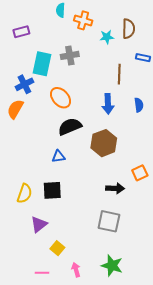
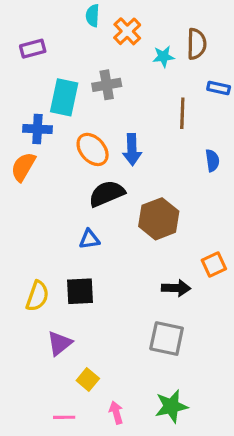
orange cross: (83, 20) -> (127, 31), turned 30
blue cross: (24, 84) -> (37, 129), turned 30
blue arrow: (108, 104) -> (132, 149), moved
green star: (112, 266) -> (171, 406), turned -30

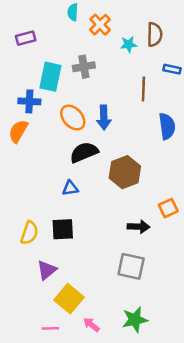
blue semicircle: (212, 160) -> (167, 126), size x1.5
yellow square: (88, 379) -> (69, 299), size x1.6
pink arrow: (116, 413) -> (91, 325), turned -35

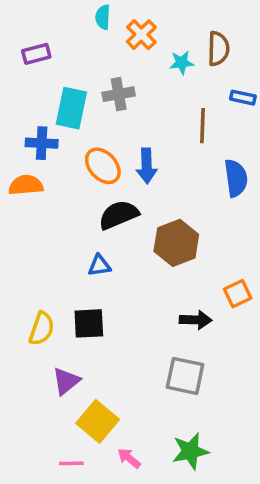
orange semicircle: (18, 131) -> (26, 185), turned 55

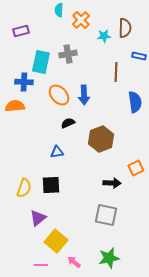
black semicircle: (119, 215) -> (68, 123), size x0.6

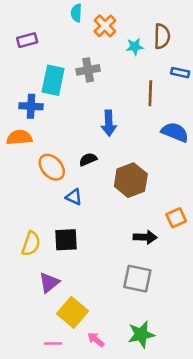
orange ellipse: (59, 95) -> (52, 167), moved
blue semicircle: (135, 102) -> (175, 132), turned -60
blue triangle: (57, 152) -> (74, 197), turned 32

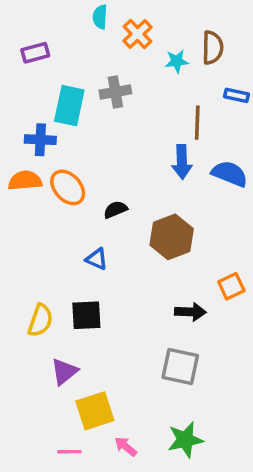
blue arrow: (109, 123) -> (182, 162), moved
orange ellipse: (52, 167) -> (68, 187), moved
yellow square: (72, 312) -> (95, 411), turned 32

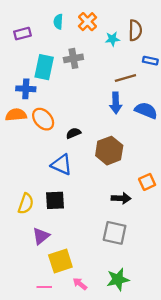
cyan semicircle: (100, 17) -> (58, 22), moved
brown line: (197, 123) -> (125, 78), turned 72
blue triangle: (97, 259) -> (62, 165), size x1.5

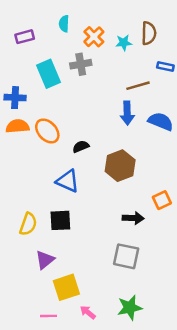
orange cross: (88, 22) -> (94, 37), moved
cyan rectangle: (44, 67) -> (49, 74), turned -35
blue cross: (26, 89) -> (15, 98), moved

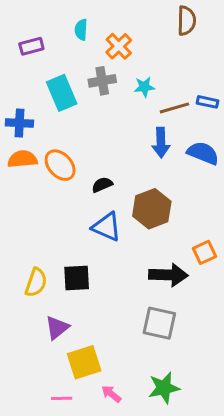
brown semicircle: (149, 33) -> (186, 21), moved
cyan star: (124, 43) -> (144, 87), moved
blue rectangle: (165, 67) -> (208, 102), moved
blue triangle: (68, 181) -> (107, 227), moved
black arrow: (133, 218) -> (168, 275), size x1.4

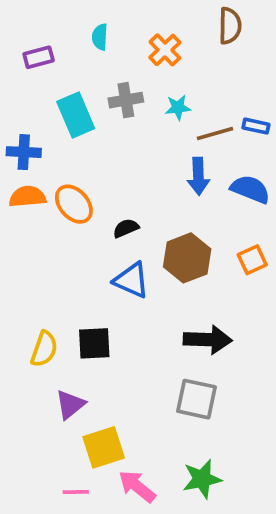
orange cross: (119, 46) -> (165, 50), moved
orange square: (205, 252) -> (252, 260), moved
pink arrow: (111, 394) -> (137, 486), size x1.5

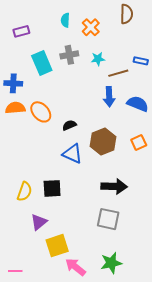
cyan semicircle: (100, 37) -> (65, 20), moved
blue rectangle: (256, 126) -> (141, 61), moved
pink line: (76, 492) -> (15, 271), moved

